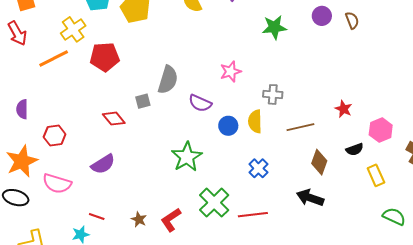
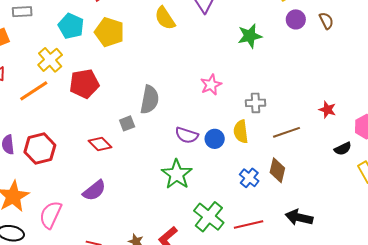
purple semicircle: (200, 103) -> (187, 135), moved
red hexagon: (55, 136) -> (40, 149), moved, size x1.4
brown diamond: (319, 162) -> (277, 170), moved
pink semicircle: (57, 183) -> (51, 215), turned 104
black arrow: (310, 198) -> (299, 217), moved

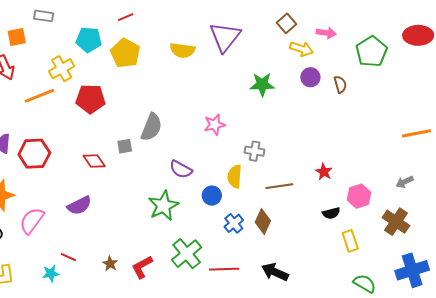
yellow semicircle: (165, 18) -> (182, 50), turned -60
cyan pentagon: (71, 26) -> (89, 40), turned -30
blue circle: (215, 139) -> (212, 196), moved

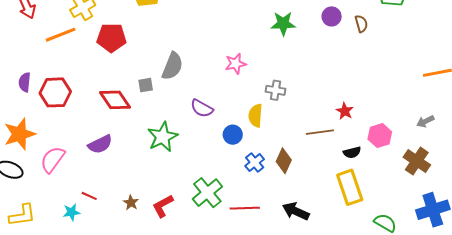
red diamond: (94, 161) -> (115, 100), size x1.4
brown line: (279, 186) -> (320, 132), moved
green star: (163, 206) -> (163, 137), moved
yellow rectangle: (350, 241) -> (350, 187), moved, size x1.6

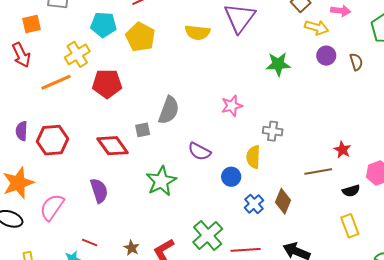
purple semicircle: (100, 144) -> (99, 191), turned -80
yellow rectangle: (350, 187) -> (350, 226), size x0.7

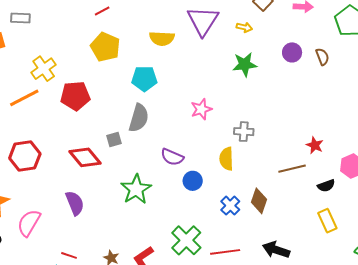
cyan pentagon: (104, 25) -> (144, 79), moved
yellow arrow: (316, 27) -> (244, 27), moved, size x0.7
blue circle: (231, 177) -> (193, 181), moved

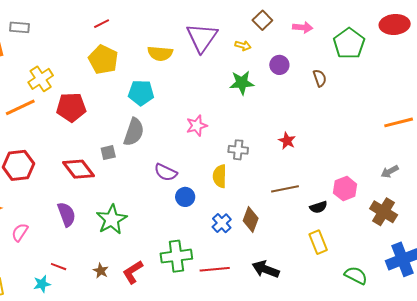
purple circle: (292, 52) -> (279, 65), moved
red star: (315, 145) -> (287, 141), moved
green star: (136, 189) -> (112, 219), moved
pink semicircle: (29, 223) -> (20, 232), size x0.7
green cross: (186, 240) -> (176, 256), turned 36

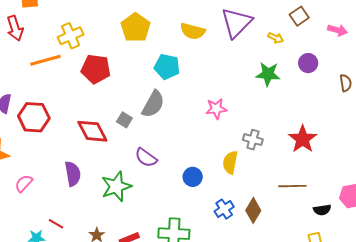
red star: (287, 141) -> (303, 139), size x1.6
gray square: (108, 153) -> (124, 120), turned 35
purple semicircle: (166, 172) -> (146, 158), moved

